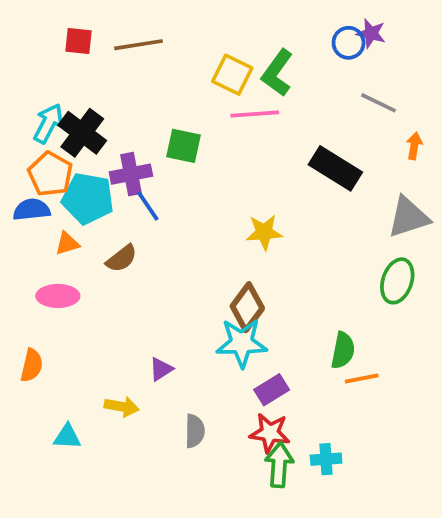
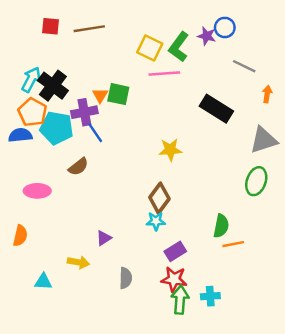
purple star: (371, 33) -> (207, 36), moved
orange triangle: (67, 243) -> (100, 95), moved, turned -42
cyan star: (242, 343) -> (156, 221), size x0.6

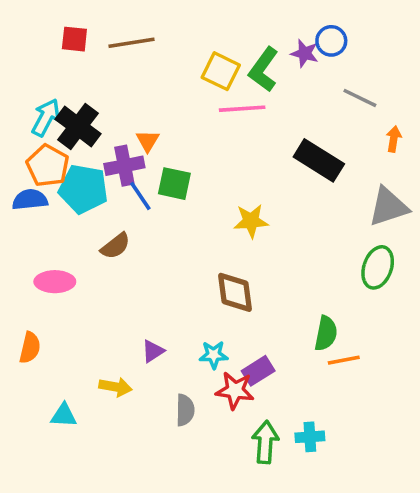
green square: (118, 94) -> (174, 184), moved
brown diamond: (159, 198) -> (235, 292), turned -44
cyan star: (156, 221) -> (214, 355), moved
red star: (174, 279) -> (235, 390), moved

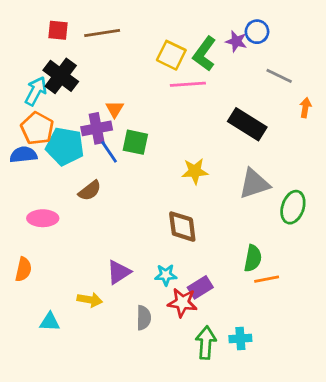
black cross: (78, 126) -> (61, 76), moved
gray triangle: (388, 207) -> (254, 184), moved
purple triangle: (153, 351) -> (119, 272), size x1.4

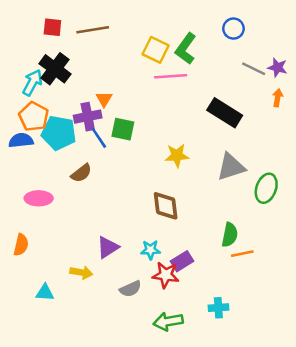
purple star: (236, 41) -> (278, 68), moved
gray semicircle: (144, 318) -> (130, 289), turned 65
green arrow: (206, 343) -> (168, 322), moved, turned -104

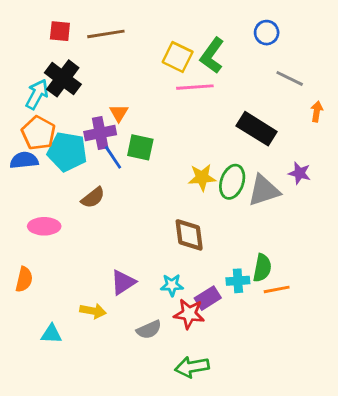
purple star: (278, 68) -> (300, 173), moved
green ellipse: (266, 188) -> (232, 182), moved
cyan cross: (218, 308) -> (238, 281), moved

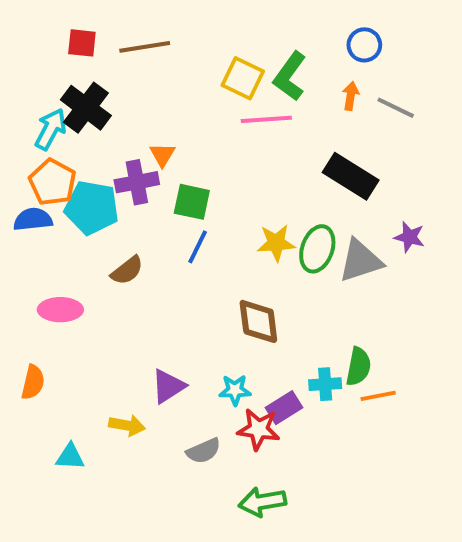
orange arrow: (317, 111) -> (351, 96), moved
blue line: (113, 157) -> (198, 247), moved, turned 60

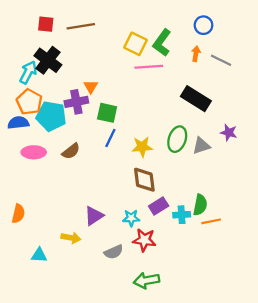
yellow star: (276, 243) -> (142, 147), moved
gray triangle: (360, 261) -> (201, 146), size x0.7
pink ellipse: (60, 310) -> (34, 152), moved
purple rectangle: (284, 408) -> (159, 206), moved

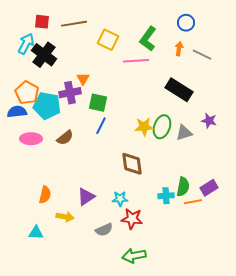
yellow square: (136, 44) -> (108, 40), moved
cyan arrow: (28, 72) -> (26, 44), moved
yellow star: (142, 147) -> (144, 127), moved
purple rectangle: (159, 206) -> (209, 188), moved
orange semicircle: (18, 214) -> (45, 195), moved

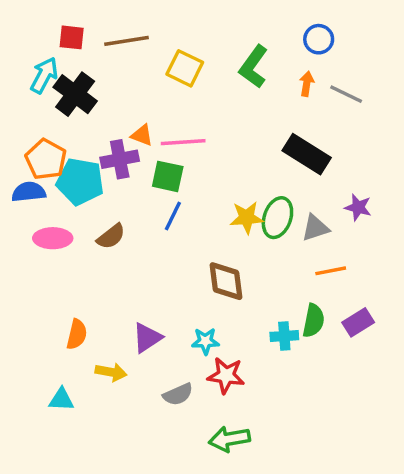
pink line: (136, 61) -> (183, 142), moved
orange triangle: (83, 79) -> (142, 135), turned -40
orange line: (193, 202) -> (331, 271), moved

